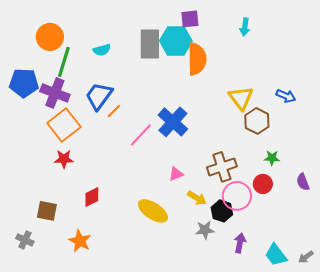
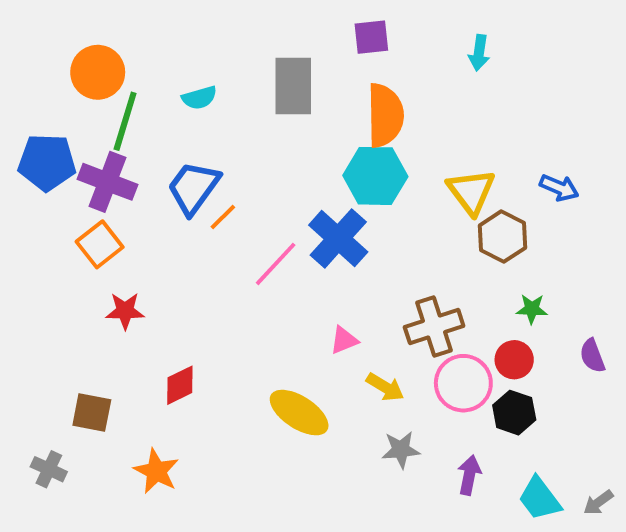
cyan hexagon: (176, 41) -> (375, 176), moved
orange square: (64, 125) -> (100, 244), moved, size x0.7
black hexagon: (222, 211) -> (514, 413), moved

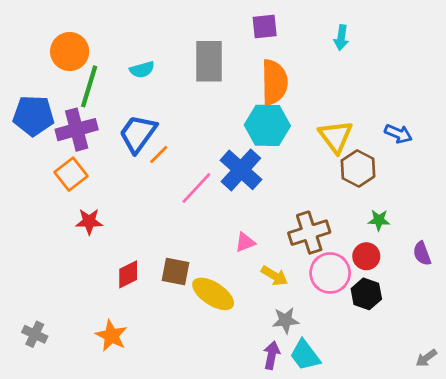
purple cross: (107, 182) -> (77, 130), turned -36
brown square: (92, 413) -> (175, 272), moved
purple arrow: (469, 475) -> (272, 355), moved
cyan trapezoid: (540, 499) -> (305, 355), moved

